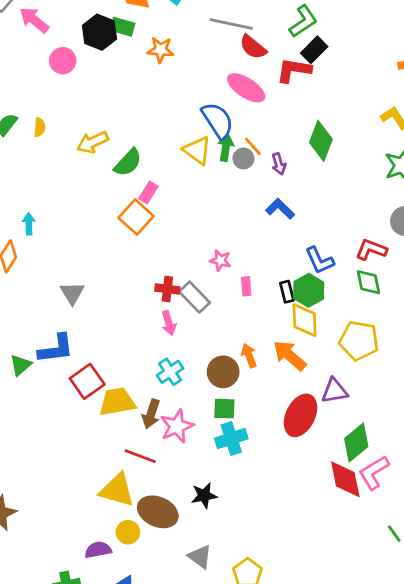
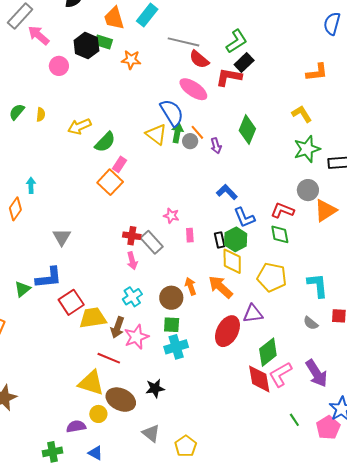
blue L-shape: (280, 209) -> (227, 192), moved

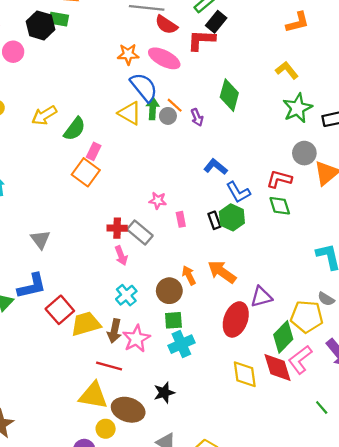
orange star: (131, 60) -> (128, 54), moved
yellow diamond: (232, 261) -> (245, 374), moved
yellow pentagon: (272, 277) -> (307, 317), moved

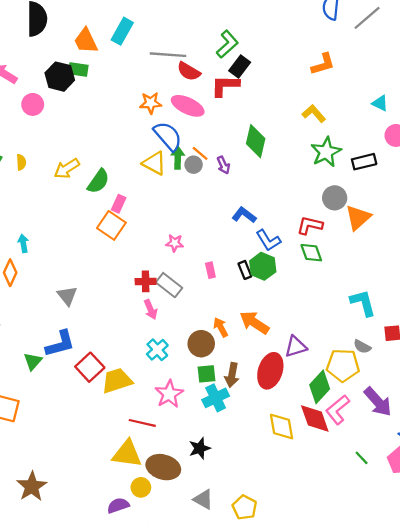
pink star: (158, 201) -> (175, 243), moved
brown arrow: (114, 331) -> (232, 375), moved

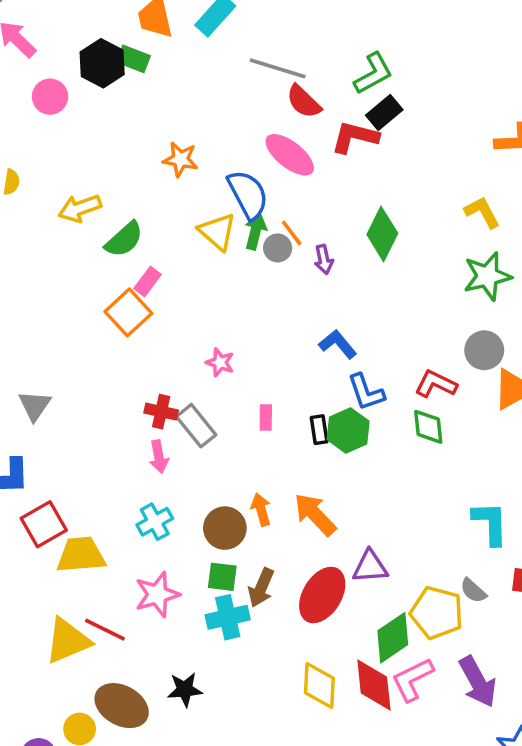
orange star: (151, 103) -> (180, 159), moved
yellow triangle: (127, 454) -> (68, 641), moved, turned -44

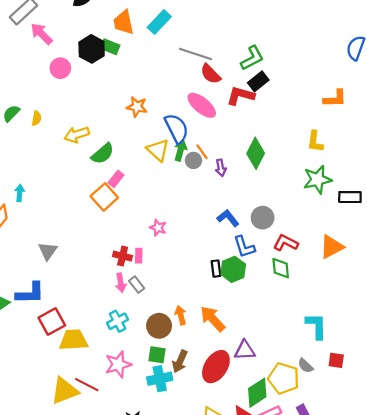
yellow L-shape: (482, 212) -> (315, 142), turned -145
gray circle: (484, 350) -> (263, 218), moved
pink rectangle: (266, 417) -> (139, 256), moved
gray rectangle: (196, 426) -> (137, 285), moved, size x0.7

